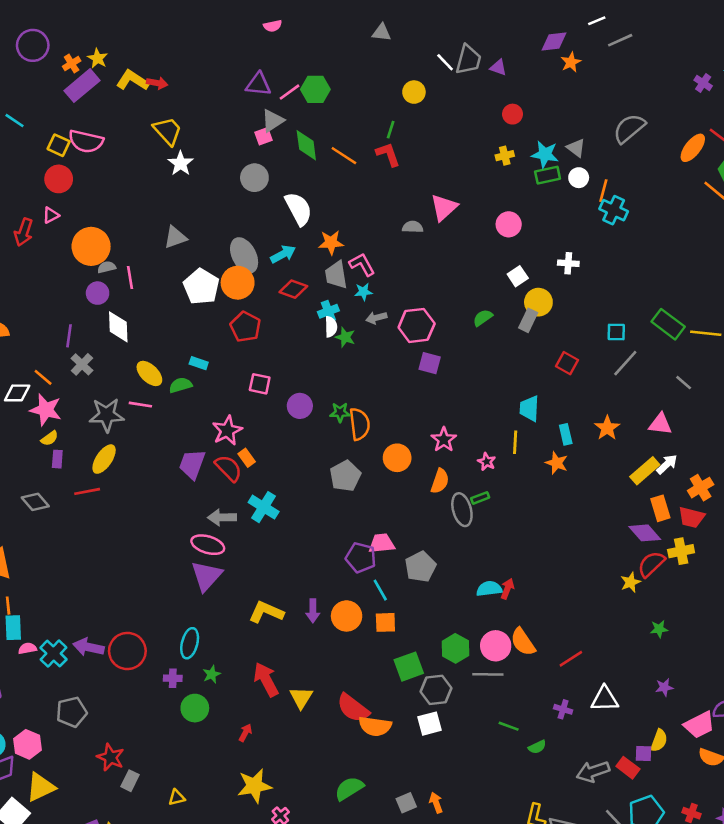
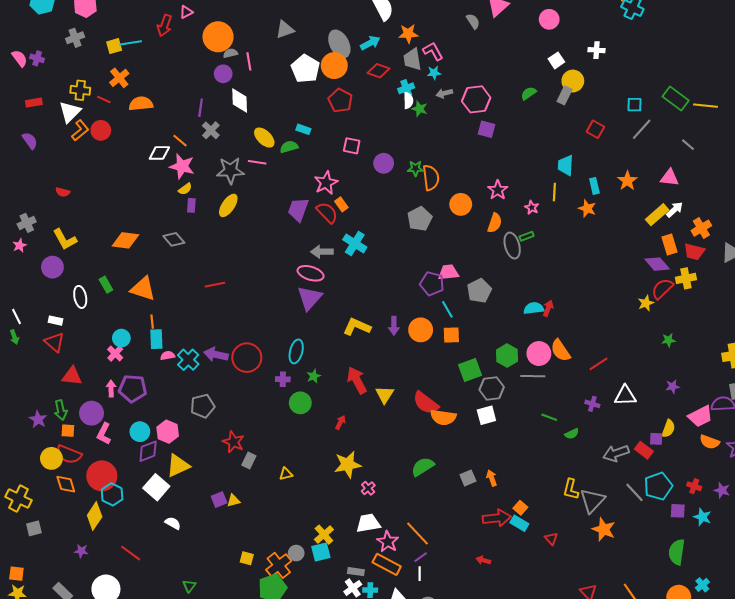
gray semicircle: (413, 227) -> (473, 21), turned 56
red line: (87, 491) -> (215, 285), moved

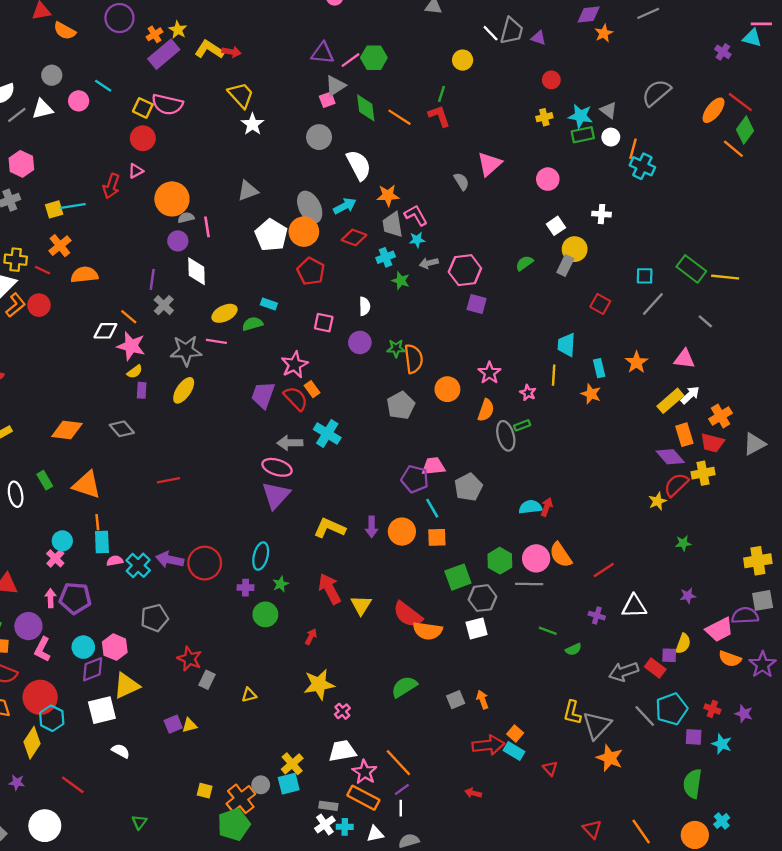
white semicircle: (408, 101) -> (365, 306), moved
yellow ellipse: (264, 138) -> (225, 313), turned -70
white square: (156, 487) -> (102, 710), turned 35

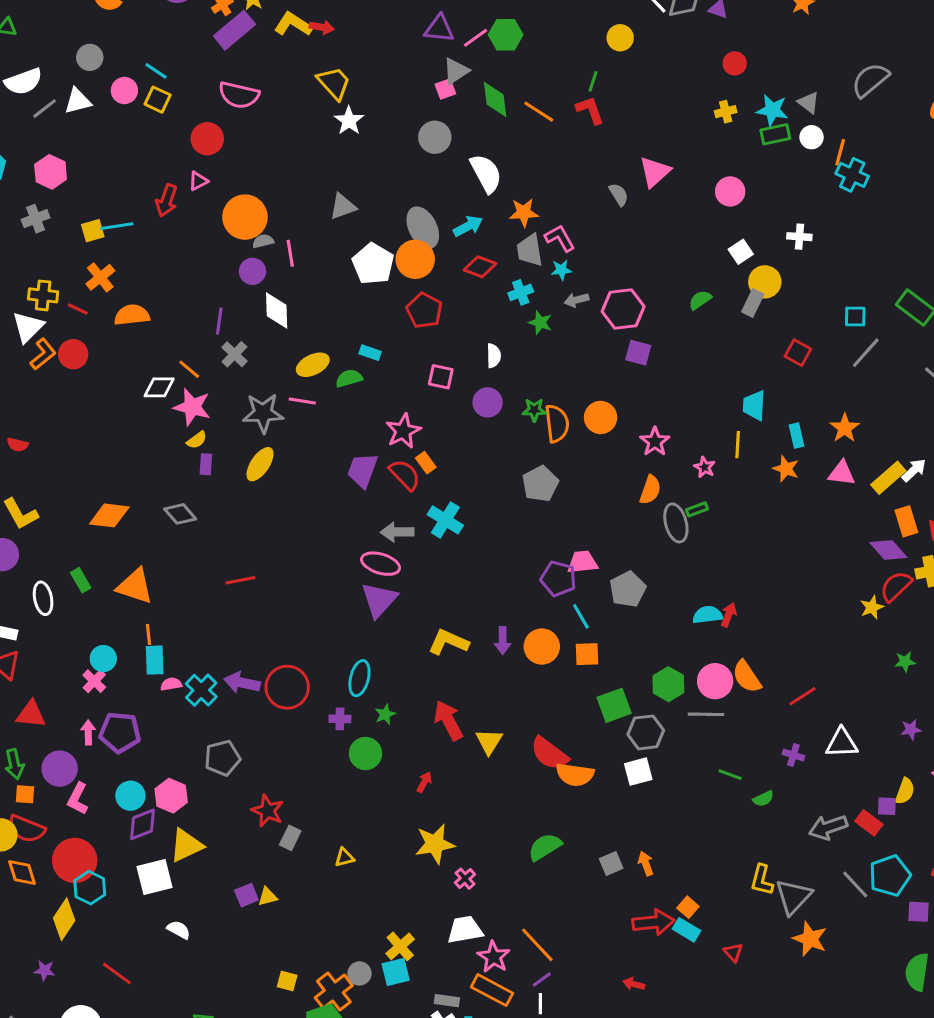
yellow square: (143, 108) -> (158, 100), moved
pink triangle: (684, 359) -> (842, 473), moved
orange circle: (447, 389) -> (601, 417), moved

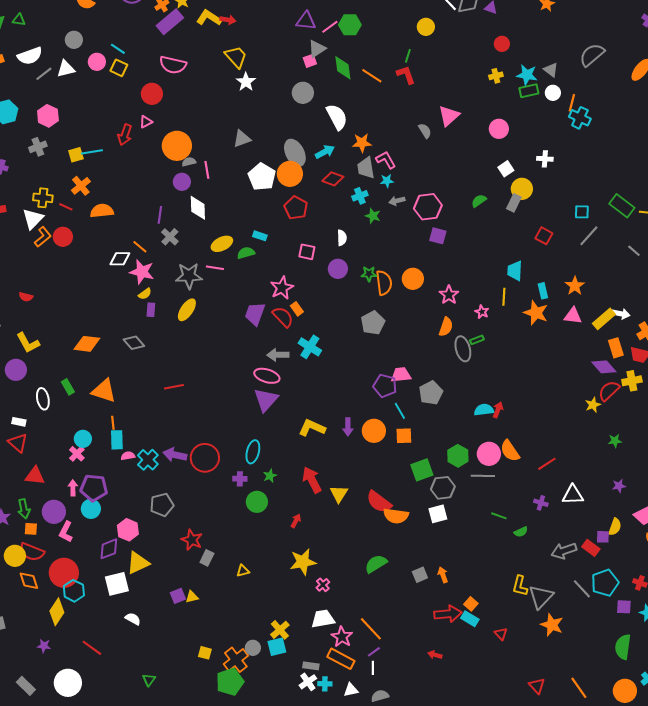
orange star: (786, 469) -> (536, 313), size x1.4
white arrow: (914, 470) -> (621, 314), turned 54
cyan circle: (130, 796) -> (91, 509), moved

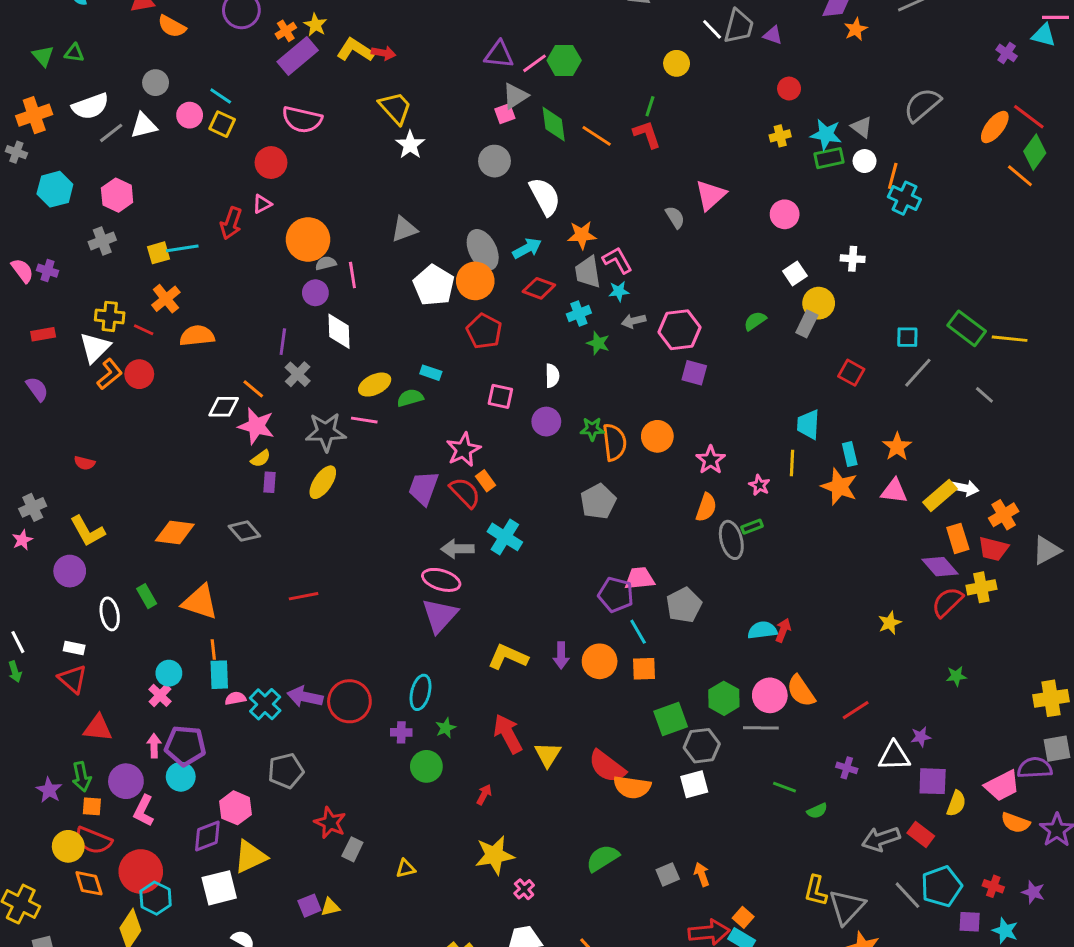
yellow star: (593, 405) -> (890, 623), moved
purple star: (619, 486) -> (921, 737), moved
purple square: (603, 537) -> (933, 781), moved, size x1.5

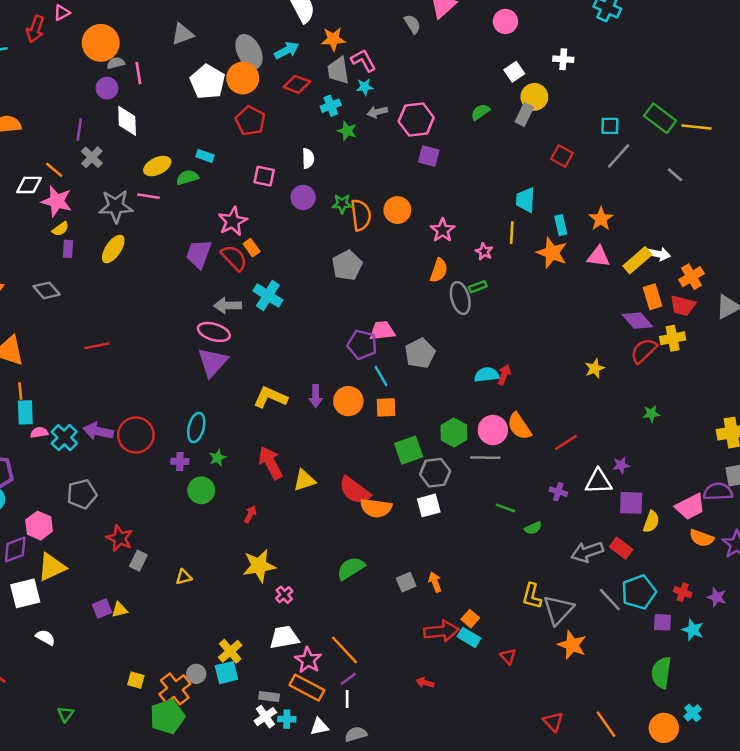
yellow triangle: (548, 755) -> (304, 480), turned 40

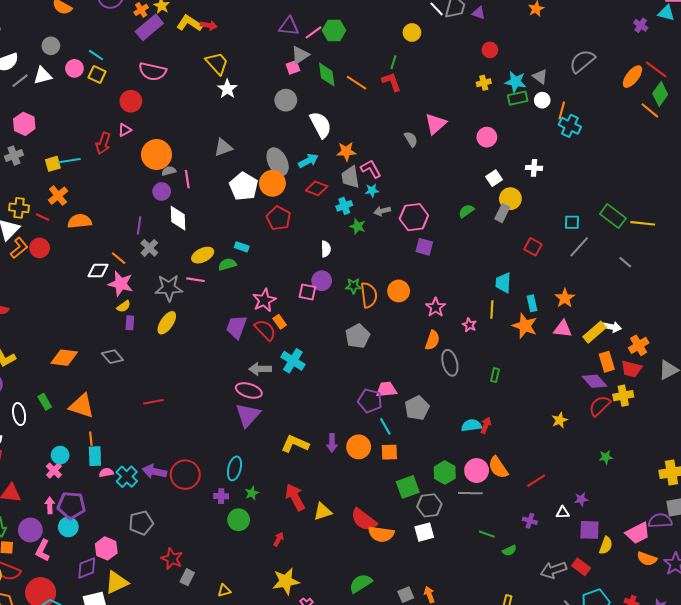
pink square: (264, 176) -> (307, 292), moved
green rectangle: (478, 287) -> (495, 375), moved, turned -56
white triangle: (598, 482) -> (563, 513), size x0.6

